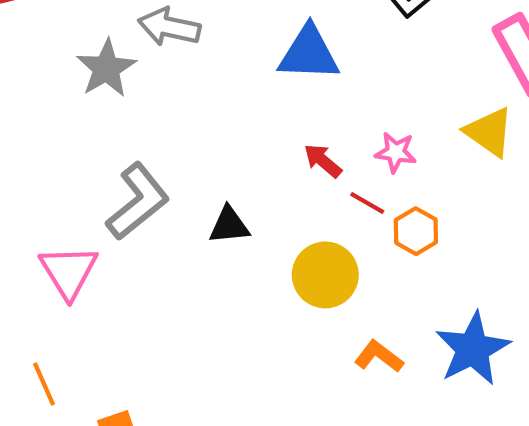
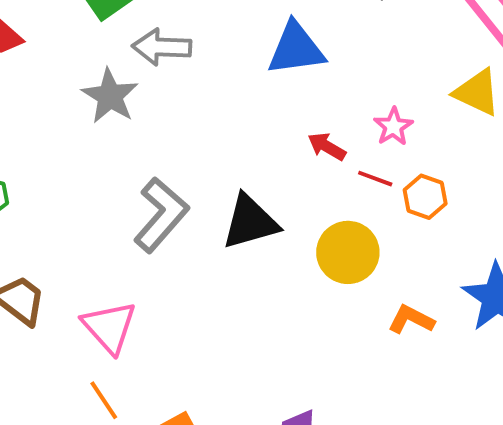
pink star: (396, 152) -> (393, 127), turned -30
black triangle: (229, 225) -> (250, 222), size x1.5
pink triangle: (69, 272) -> (109, 327), moved

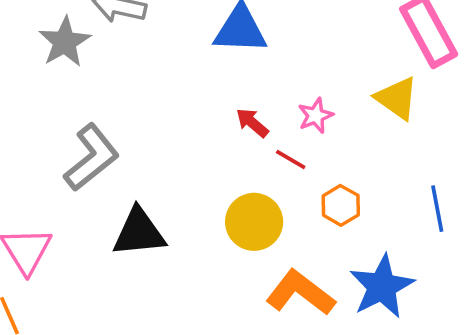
orange hexagon: (425, 197) -> (341, 205), moved
black triangle: (250, 222) -> (139, 232), moved
orange L-shape: (411, 320) -> (300, 293), size x1.6

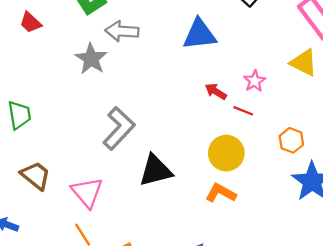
orange hexagon: (341, 205) -> (291, 140), moved
orange L-shape: (300, 293) -> (221, 193), moved, size x0.7

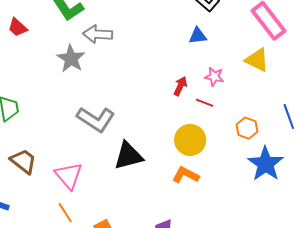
blue triangle: (200, 34) -> (198, 36), moved, size x0.6
pink star: (255, 81) -> (214, 77), turned -30
red arrow: (216, 91) -> (180, 86), turned 84
gray L-shape: (119, 128) -> (96, 119), turned 81

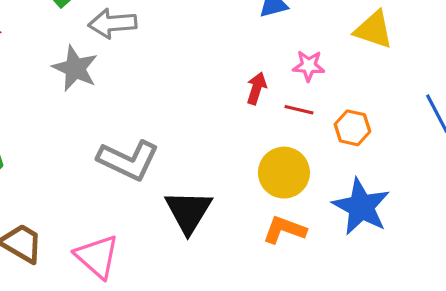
orange hexagon: (247, 128) -> (352, 128), moved
black triangle: (128, 156) -> (188, 212), turned -36
blue star: (265, 164) -> (361, 207), moved

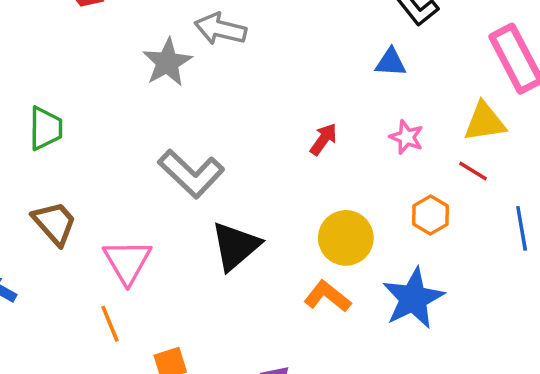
yellow triangle: (374, 30) -> (485, 122), turned -45
red arrow: (256, 88) -> (323, 139), moved
red line: (299, 110) -> (473, 171), moved

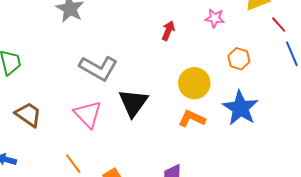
red line: (473, 171) -> (279, 25), moved, turned 30
pink triangle: (127, 262) -> (88, 114), moved

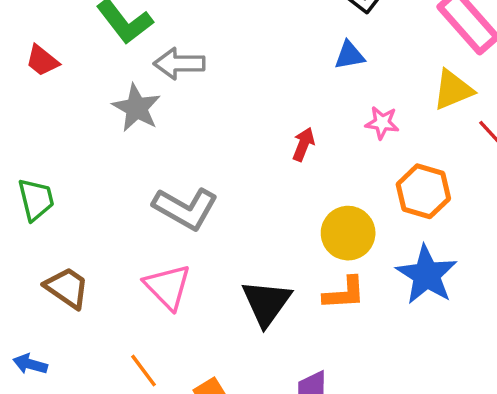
orange hexagon: (239, 59) -> (423, 191), size x1.4
black triangle: (133, 103) -> (266, 303), moved
orange L-shape: (192, 119) -> (344, 293), turned 152

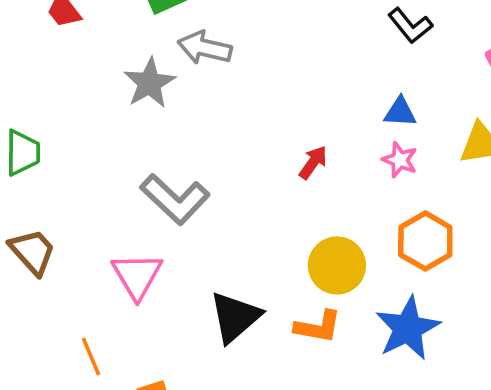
blue triangle: (349, 55) -> (400, 112), moved

